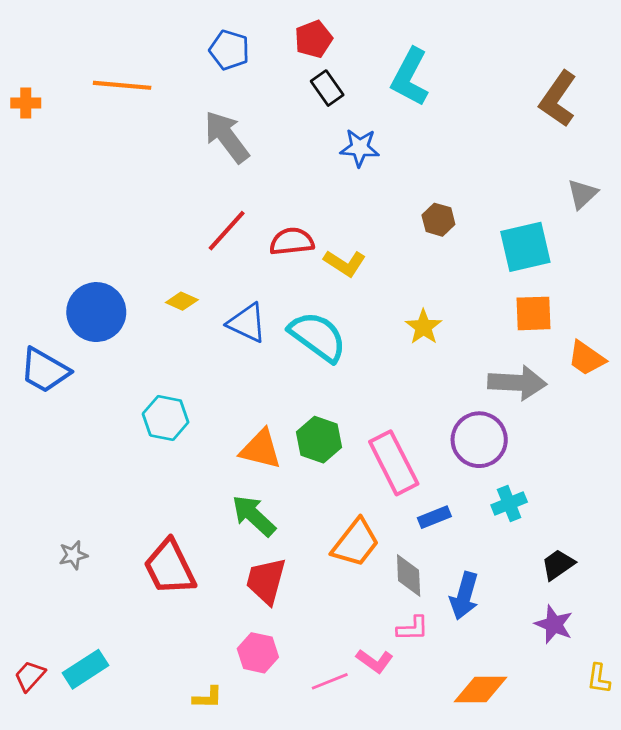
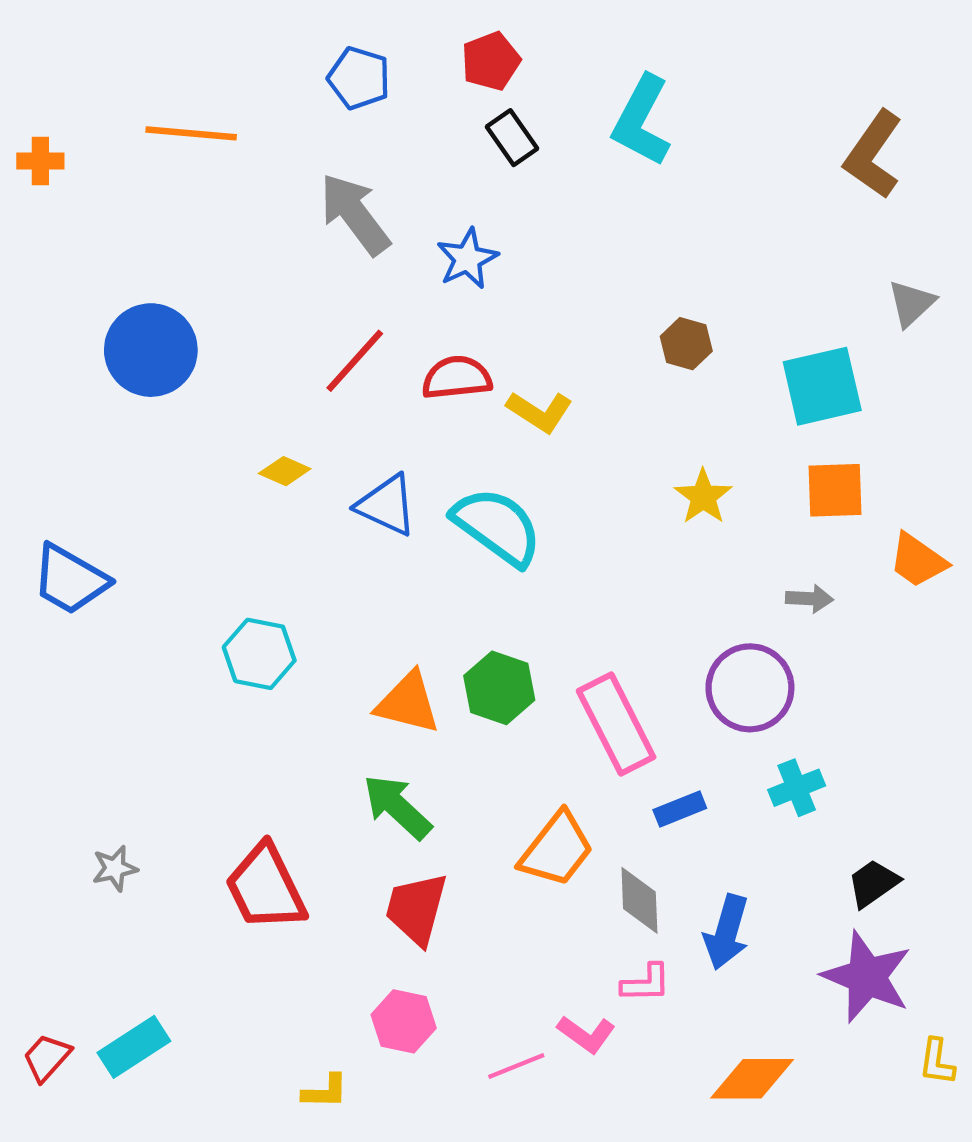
blue star: (360, 148) -> (467, 259), moved, turned -30
blue circle: (96, 312) -> (151, 350), moved
yellow star: (424, 327) -> (703, 497), moved
gray arrow: (517, 383) -> (809, 599), size x0.5
purple star: (554, 624) -> (867, 977), size x1.5

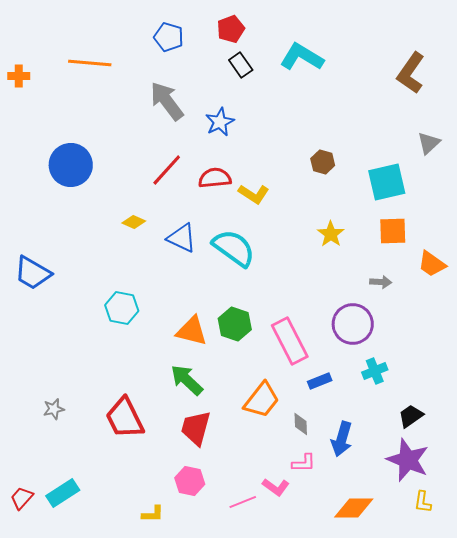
cyan L-shape: (642, 121) -> (302, 57), turned 93
gray diamond: (639, 900) -> (301, 424), size x0.7
yellow L-shape: (937, 1062) -> (423, 502), moved

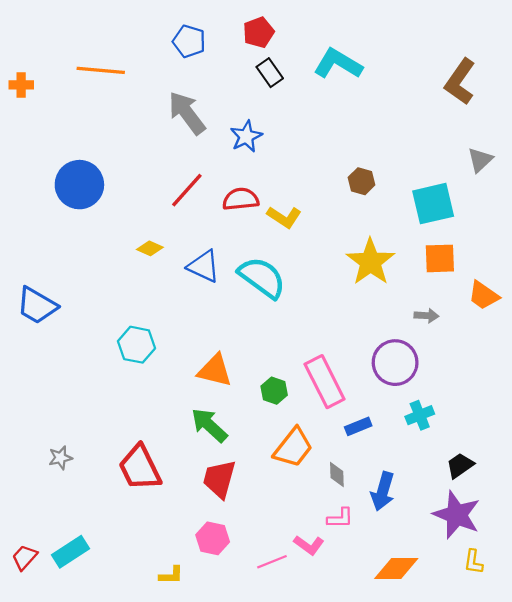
yellow star: (331, 234) -> (370, 262), size x1.6
green hexagon: (235, 324) -> (274, 391), moved, size x0.7

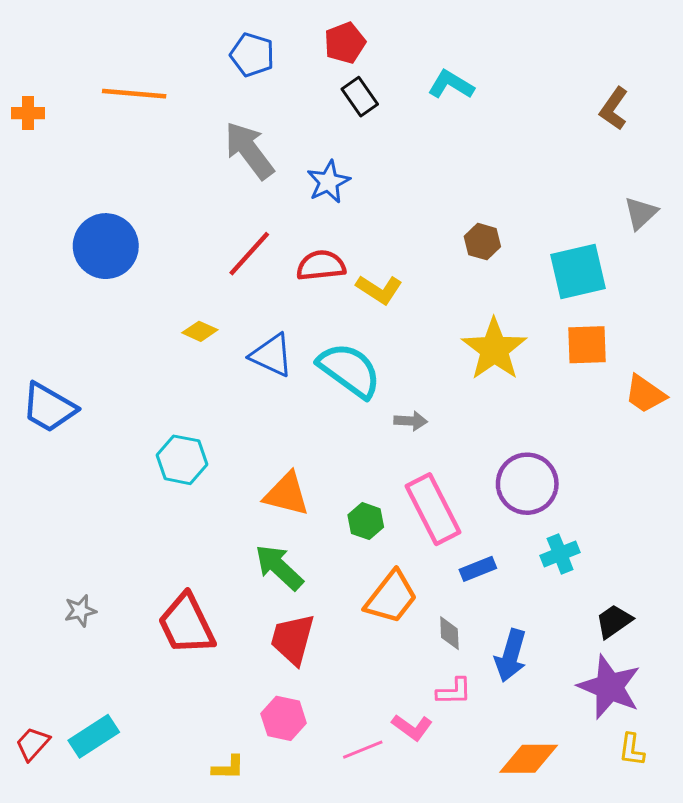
cyan L-shape: (338, 64) -> (451, 85), size x0.7
brown L-shape: (460, 82) -> (614, 109), size x0.7
gray arrow: (426, 316) -> (411, 421), moved

